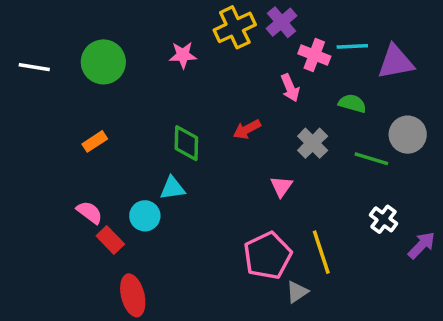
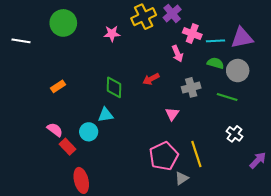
cyan line: (352, 46) -> (215, 41), moved
green circle: (103, 62) -> (63, 23), moved
gray circle: (408, 135) -> (238, 71), moved
gray cross: (313, 143) -> (191, 87), turned 30
purple arrow: (422, 245) -> (258, 160), moved

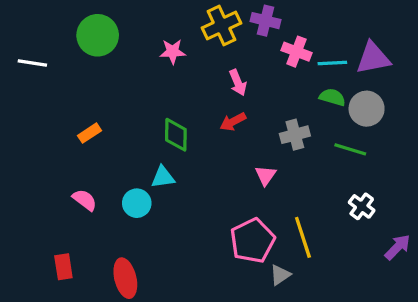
purple cross: (172, 13) -> (266, 21), turned -36
pink arrow: (177, 54) -> (238, 83), moved
red rectangle: (68, 147) -> (63, 267), moved, turned 35

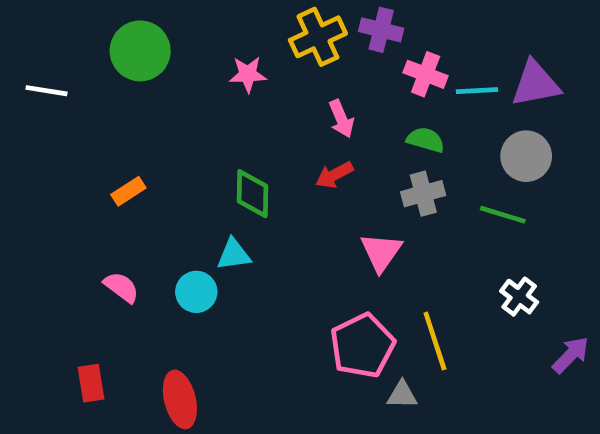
green semicircle: (332, 97) -> (426, 140), moved
pink triangle: (266, 175) -> (381, 252), size x1.4
gray triangle: (280, 275) -> (402, 395), turned 35

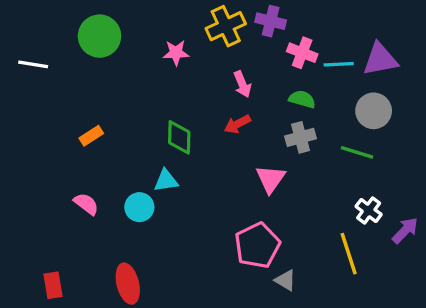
yellow line: (435, 341) -> (349, 254), moved
purple arrow: (571, 355) -> (405, 230), moved
red rectangle: (91, 383) -> (53, 285), moved
gray triangle: (402, 395) -> (286, 280), turned 30

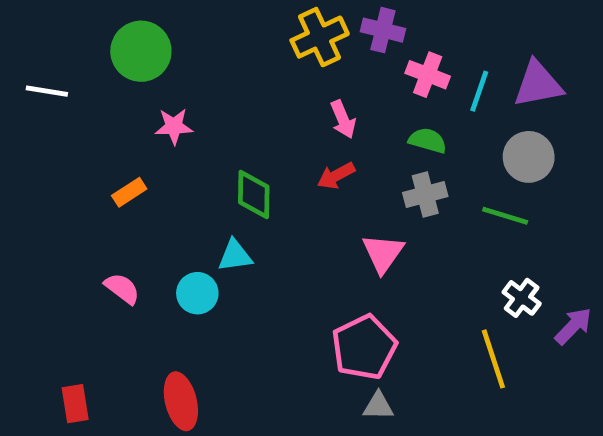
pink star: (176, 53) -> (174, 126), moved
cyan line: (339, 64) -> (479, 91), turned -68
gray triangle: (286, 280) -> (378, 406), moved, turned -30

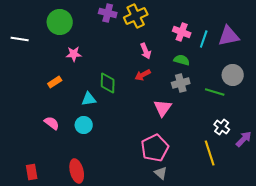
purple cross: (383, 30) -> (108, 13), moved
gray circle: (529, 157) -> (233, 75), moved
cyan triangle: (235, 256) -> (89, 99), moved
gray triangle: (378, 406) -> (161, 173), turned 40

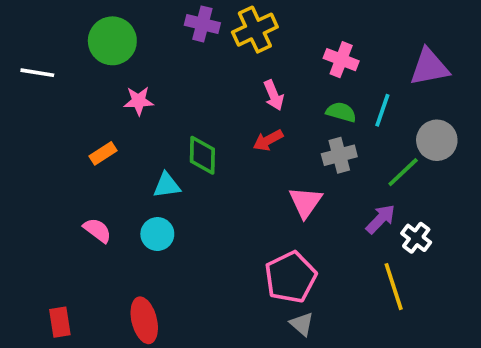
cyan line: (204, 39) -> (382, 110), moved
green line: (215, 92) -> (403, 172), turned -60
purple arrow: (244, 139) -> (381, 219), moved

